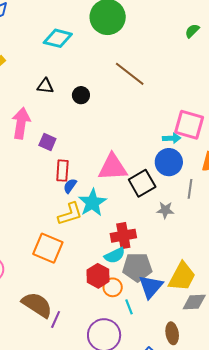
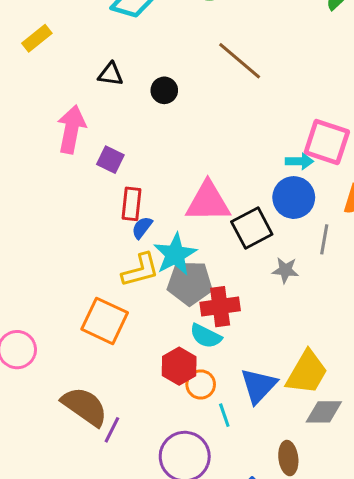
cyan semicircle: (115, 255) -> (206, 336), turned 50
gray pentagon: (137, 267) -> (190, 283), moved

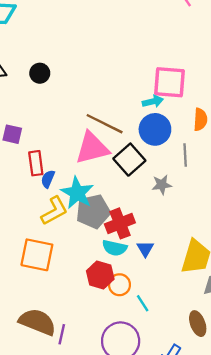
brown line: (240, 61) -> (105, 124), moved
blue triangle: (259, 386) -> (145, 249), moved, size x0.6

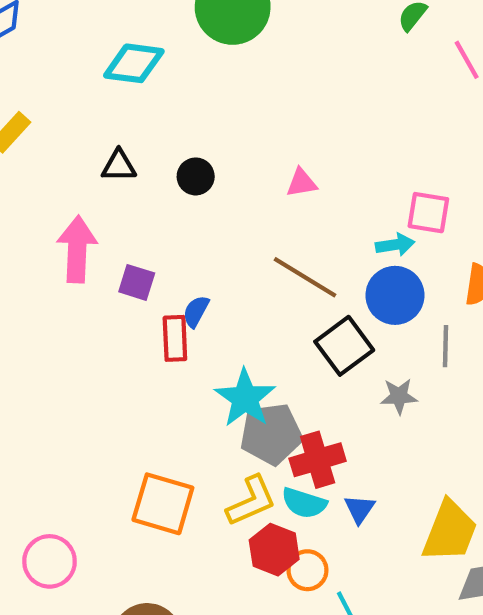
pink square: (170, 82) -> (428, 213), size x0.7
pink triangle: (92, 148) -> (302, 183), moved, size x0.5
blue semicircle: (48, 179) -> (196, 311), moved
yellow L-shape: (54, 211) -> (251, 501), moved

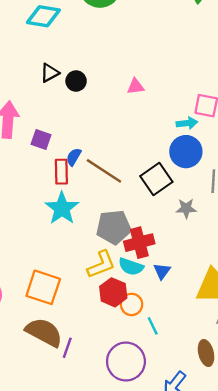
black triangle: (119, 166) -> (50, 73), moved, turned -30
brown line: (305, 277) -> (104, 171), moved
cyan star: (245, 398) -> (62, 208), moved
orange square: (163, 504) -> (43, 287), moved

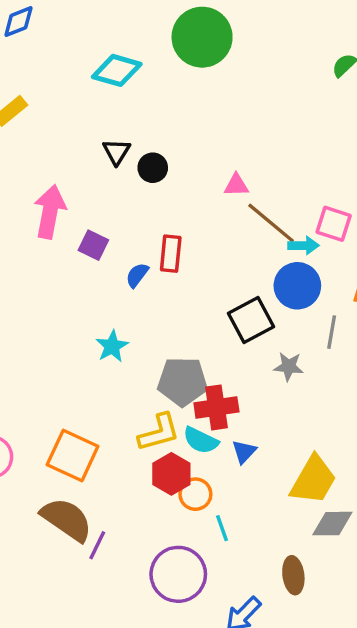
black triangle: (50, 73) -> (117, 152), turned -36
brown line: (104, 171) -> (271, 223), moved
red rectangle: (61, 172) -> (171, 254), moved
cyan star: (62, 208) -> (112, 346), size x0.7

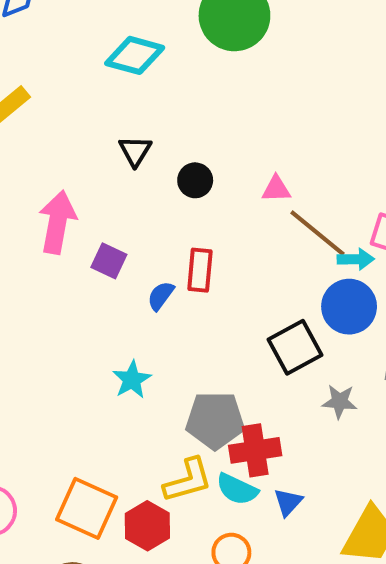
black circle: (153, 168) -> (195, 180), moved
red hexagon: (171, 474) -> (147, 526), moved

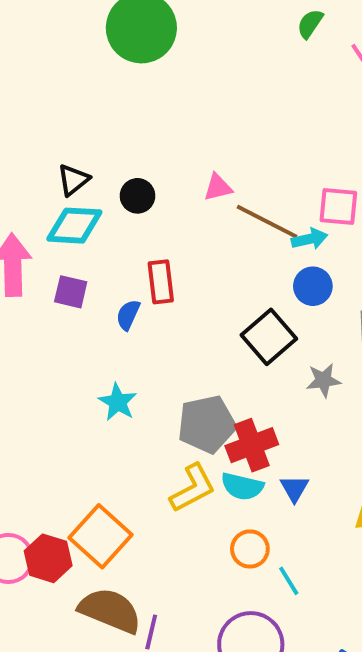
cyan diamond: (135, 55) -> (74, 226), moved
black triangle: (135, 151) -> (73, 180), turned 32
blue circle: (349, 307) -> (313, 286), size x0.7
orange square: (87, 508) -> (101, 536), turned 30
red hexagon: (147, 526) -> (48, 558), moved

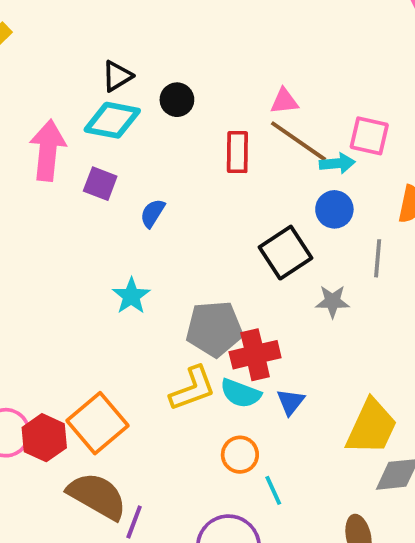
pink triangle: (218, 187) -> (284, 101), moved
red rectangle: (161, 282) -> (237, 152), moved

